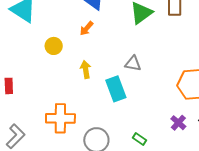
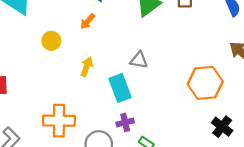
yellow arrow: (86, 69) -> (87, 67), turned 30
purple cross: (178, 123) -> (125, 122), moved, turned 35

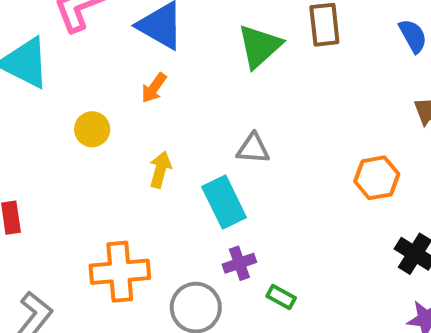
orange hexagon: (205, 83) -> (377, 178), size x0.7

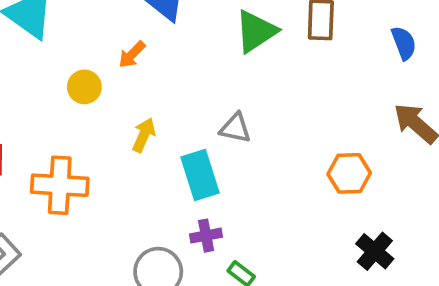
orange arrow: (154, 88) -> (132, 55), moved
orange cross: (120, 272) -> (60, 185), moved

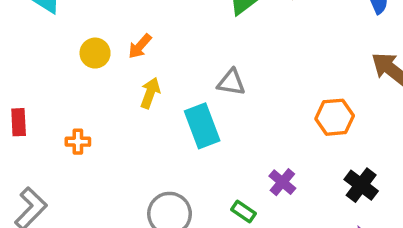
orange arrow: (132, 55) -> (140, 46), moved
orange cross: (60, 185) -> (78, 142), size x0.5
purple cross: (206, 236) -> (282, 182), moved, turned -36

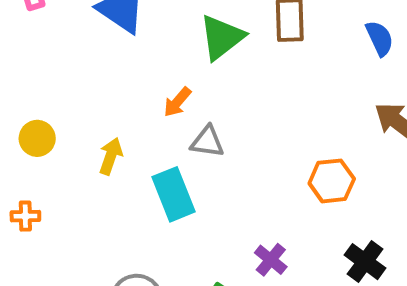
orange arrow: (140, 46) -> (177, 102), moved
yellow circle: (95, 53) -> (37, 138), moved

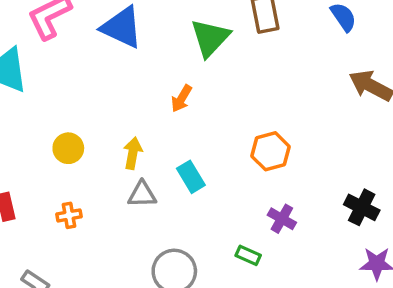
gray triangle: (207, 142) -> (142, 194), moved
orange hexagon: (332, 181) -> (271, 151), moved
cyan rectangle: (174, 194) -> (191, 177), size x0.7

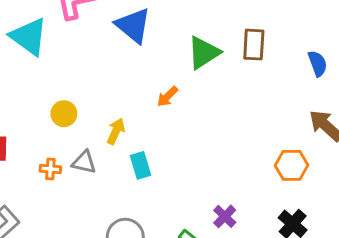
orange hexagon: (271, 151) -> (292, 165), moved
cyan rectangle: (191, 177) -> (141, 165), moved
gray triangle: (142, 194) -> (84, 162), moved

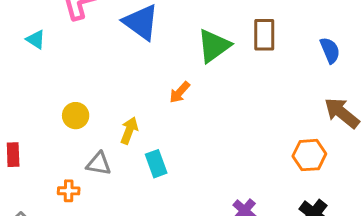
cyan triangle: (29, 37) -> (36, 39), size x0.5
orange cross: (50, 169) -> (69, 191), moved

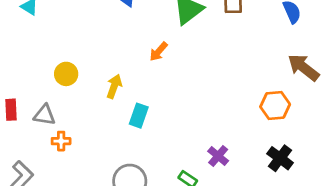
gray triangle: (99, 164) -> (45, 115), moved
cyan rectangle: (156, 164) -> (139, 116), turned 40

